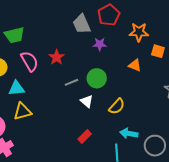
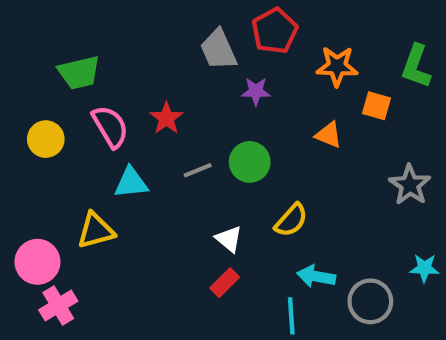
cyan triangle: (16, 88) -> (131, 183), moved
white triangle: (87, 101) -> (229, 239), moved

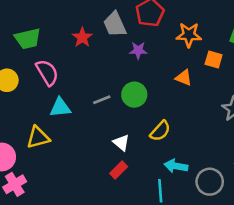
red star: (166, 118) -> (82, 37), moved

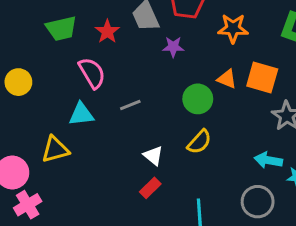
green trapezoid: (28, 39) -> (61, 28), moved
orange square: (214, 59) -> (262, 77), moved, size x1.5
pink semicircle: (47, 72) -> (92, 73), moved
green circle: (134, 95) -> (198, 99), moved
cyan arrow: (176, 166) -> (268, 160), moved

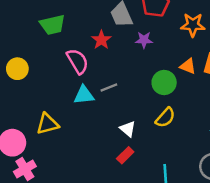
red star: (107, 31) -> (101, 40), moved
cyan triangle: (81, 114) -> (84, 95), moved

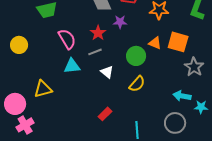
red star: (101, 40) -> (98, 33), moved
gray line: (109, 88) -> (95, 52), moved
white triangle: (128, 129) -> (107, 72), moved

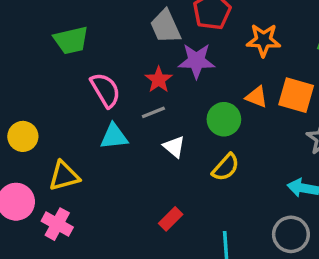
purple star: (120, 22) -> (196, 61), size x1.5
yellow circle: (19, 45) -> (23, 136), moved
pink cross: (25, 125) -> (57, 224), moved, turned -30

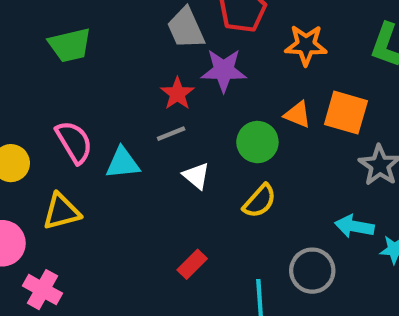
pink semicircle: (105, 90) -> (74, 142), moved
pink cross: (57, 224) -> (42, 290), moved
gray circle: (291, 234) -> (312, 271), moved

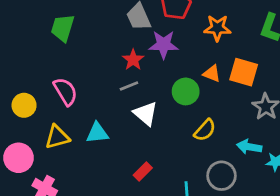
green trapezoid: (70, 45) -> (63, 28), turned 120
cyan triangle: (123, 163) -> (97, 133), moved
white triangle: (196, 176) -> (146, 114), size x1.4
yellow semicircle: (260, 201) -> (205, 130), moved

